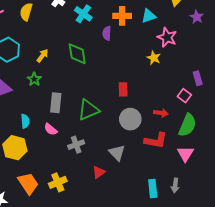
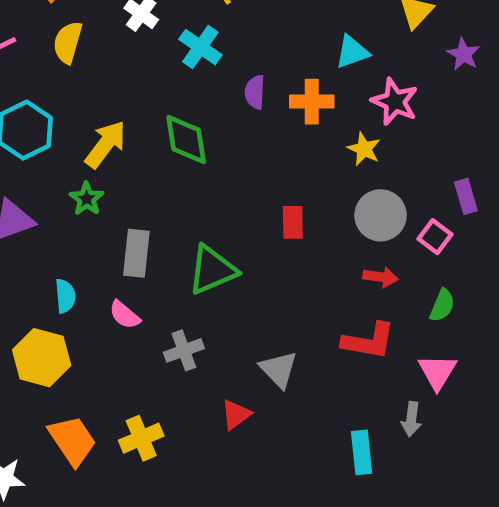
orange cross: (122, 16) -> (312, 102), moved
yellow arrow: (42, 56) -> (106, 144), size x1.5
gray circle: (130, 119) -> (381, 215), moved
green semicircle: (187, 125) -> (442, 305), size x0.6
gray arrow: (175, 185) -> (411, 419), moved

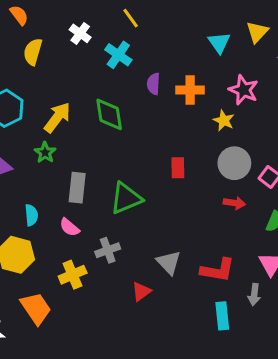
cyan triangle: (352, 52) -> (219, 43), moved, turned -45
red L-shape: (369, 341) -> (218, 270), moved
yellow cross: (141, 438) -> (73, 275), moved

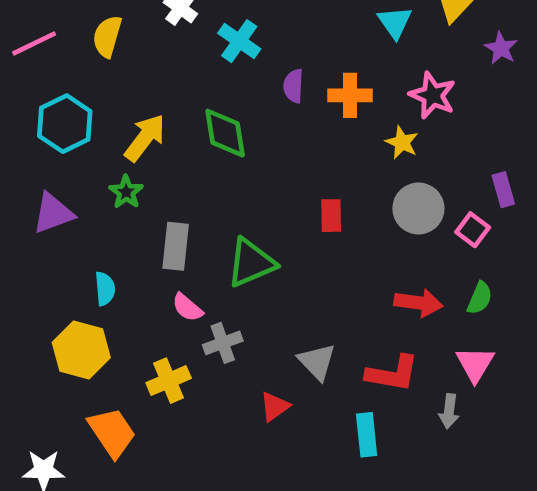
red arrow: (234, 203) -> (418, 303), moved, size x1.4
pink semicircle: (69, 227) -> (187, 308), moved
cyan rectangle: (222, 316) -> (367, 435), moved

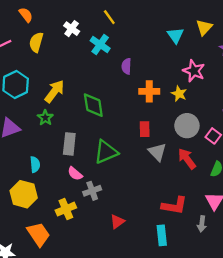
orange cross: (350, 95) -> (149, 91), moved
green diamond: (225, 133) -> (93, 105), moved
red arrow: (418, 303) -> (187, 159), moved, turned -135
gray triangle: (317, 362) -> (157, 152), moved

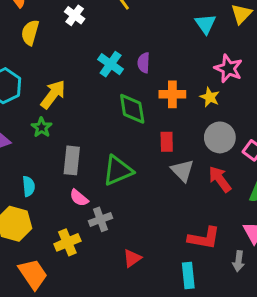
cyan cross: (100, 45) -> (111, 64), moved
green diamond: (93, 105) -> (132, 109), moved

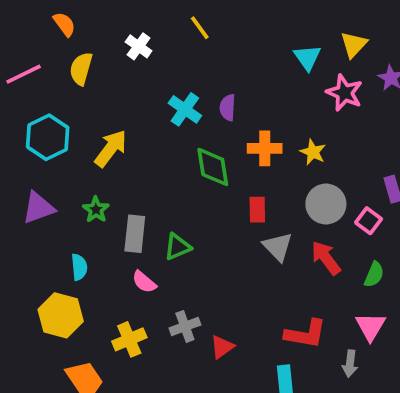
pink star: (228, 68) -> (344, 93), moved
green star: (42, 127) -> (96, 210), moved
green triangle: (118, 171) -> (178, 247), moved, size x0.7
gray cross: (101, 219) -> (185, 326), moved
red triangle: (132, 258) -> (222, 347), moved

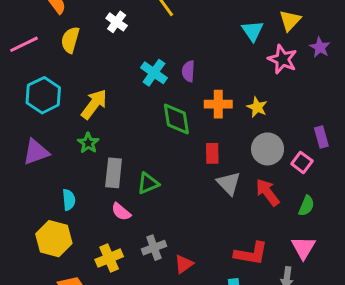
green star: (96, 210) -> (88, 143), moved

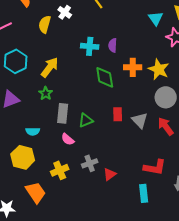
yellow semicircle: (70, 40) -> (45, 24), moved
cyan cross: (154, 73) -> (90, 46), turned -30
yellow star: (257, 107) -> (159, 69), size x1.5
red rectangle: (212, 153) -> (118, 114), moved
cyan semicircle: (69, 200) -> (33, 131), turned 96

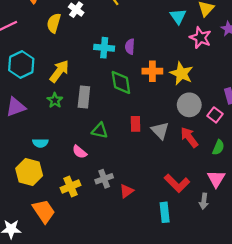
gray rectangle: (63, 113) -> (84, 97), moved
green triangle: (86, 120) -> (100, 131), turned 35
red L-shape: (155, 167) -> (177, 183), turned 35

